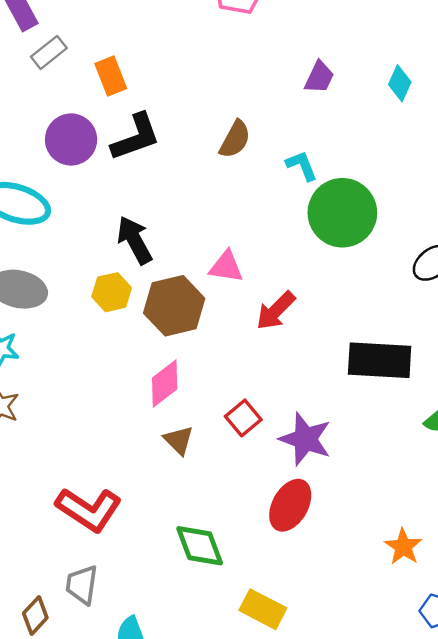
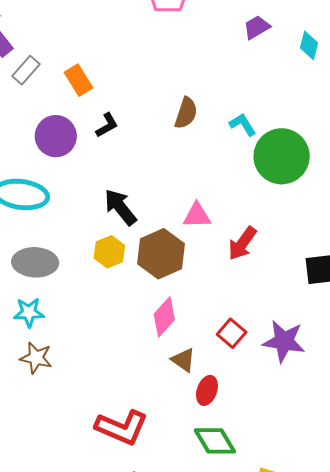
purple trapezoid: (319, 77) -> (257, 27), moved, turned -136
black L-shape: (136, 137) -> (107, 125), size x0.6
red ellipse: (290, 505) -> (207, 390), moved, size x0.7

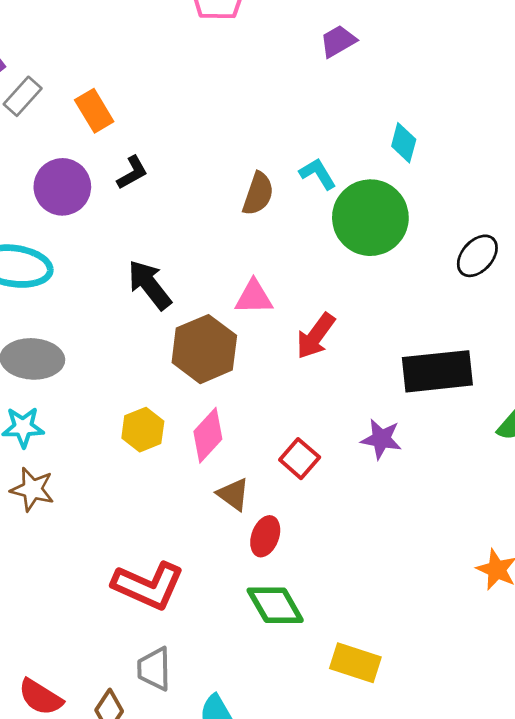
cyan diamond: (309, 45) -> (404, 143), moved
brown semicircle: (186, 113) -> (258, 194), moved
yellow hexagon: (109, 252) -> (143, 430), moved
purple star: (284, 341) -> (381, 439), moved, size x0.7

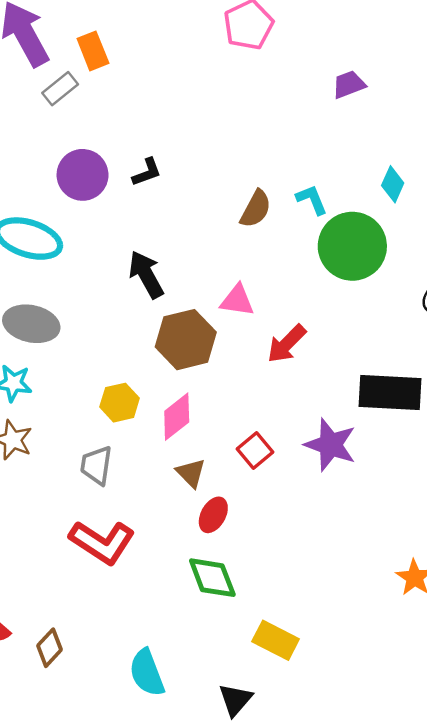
orange rectangle: (94, 111) -> (93, 51), moved
purple star: (381, 439) -> (330, 445), size x1.4
gray trapezoid: (154, 669) -> (96, 465), moved

